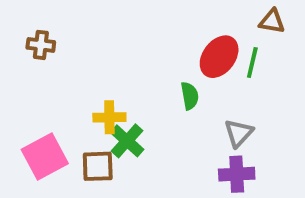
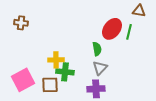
gray triangle: (239, 133) -> (100, 68), moved
green cross: (127, 141) -> (65, 72), turned -36
purple cross: (237, 174) -> (96, 89), moved

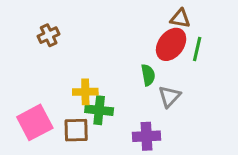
brown triangle: (139, 11) -> (180, 18), moved
brown cross: (21, 23) -> (49, 35), moved, turned -32
gray triangle: (100, 68) -> (169, 96), moved

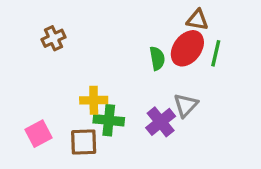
green semicircle: (148, 75) -> (157, 58), moved
pink square: (35, 122) -> (38, 134), size x0.7
purple cross: (147, 136) -> (161, 122), moved, turned -36

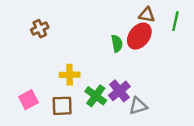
green line: (216, 53) -> (175, 21), moved
gray triangle: (186, 105) -> (138, 106), moved, turned 30
green cross: (109, 120) -> (96, 96), moved, turned 30

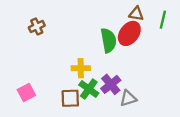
green semicircle: (117, 44) -> (109, 40), size x1.5
yellow cross: (70, 75) -> (81, 68), moved
brown square: (62, 106) -> (70, 98), moved

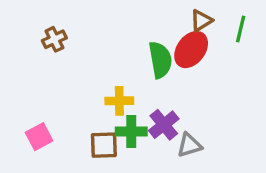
brown triangle: (136, 14) -> (201, 21), turned -42
green cross: (89, 89) -> (131, 132), turned -36

